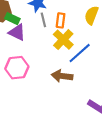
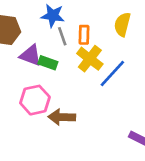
green rectangle: (12, 19) -> (48, 63), moved
brown arrow: (62, 76) -> (62, 117), moved

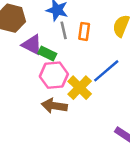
yellow cross: (90, 59) -> (80, 88), moved
pink hexagon: (35, 100) -> (54, 75), moved

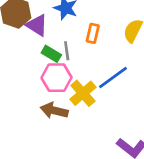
gray line: (64, 30) -> (67, 51), moved
purple triangle: (32, 45) -> (37, 25), moved

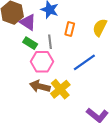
green rectangle: (51, 54) -> (30, 43), moved
yellow cross: (83, 93) -> (60, 89), moved

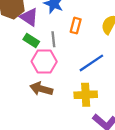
yellow cross: (60, 89) -> (86, 95), moved, turned 36

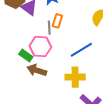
orange rectangle: (76, 26) -> (57, 21), moved
green rectangle: (31, 40) -> (26, 55), moved

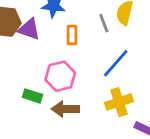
gray line: (49, 28) -> (104, 23), moved
green rectangle: (26, 55) -> (32, 96), moved

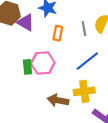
green rectangle: (32, 96) -> (28, 67), moved, turned 56
brown arrow: (65, 109) -> (58, 100), moved

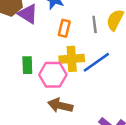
pink hexagon: (43, 63) -> (53, 75), moved
yellow cross: (84, 91) -> (72, 59), moved

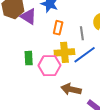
gray line: (95, 24) -> (82, 33), moved
brown arrow: (60, 105) -> (71, 89), moved

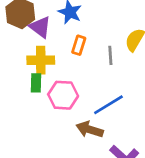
yellow cross: (64, 52) -> (41, 60), moved
blue line: (85, 55) -> (108, 105), moved

